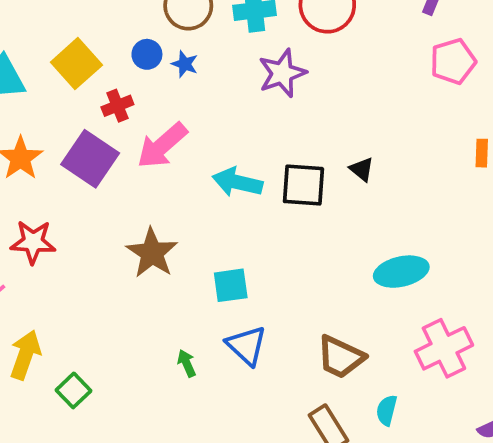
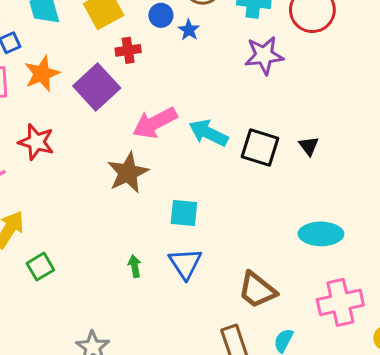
pink arrow: (162, 146) -> (155, 123), moved

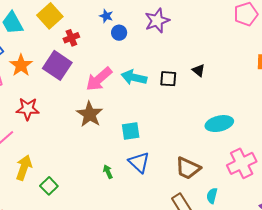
blue circle: (161, 15) -> (119, 33), moved
black square: (260, 147) -> (168, 79), size x0.7

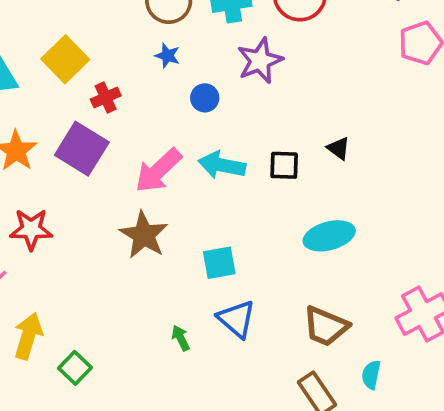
blue circle: (119, 33) -> (205, 98), moved
cyan ellipse: (219, 124) -> (329, 236), moved

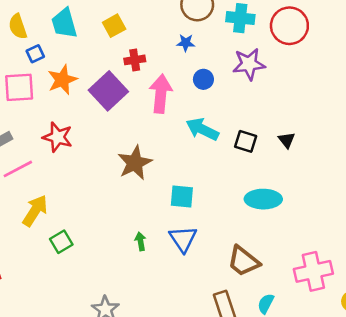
blue star: (167, 56) -> (186, 43), turned -30
yellow square: (65, 59) -> (114, 26), size x0.7
pink arrow: (158, 171) -> (161, 94), moved, turned 123

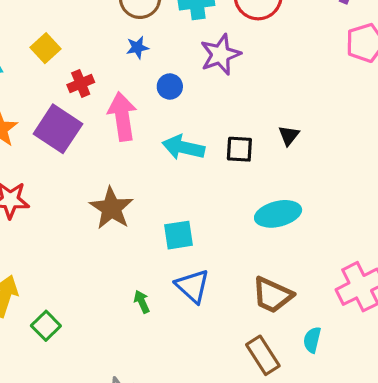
black triangle: (287, 140) -> (289, 135), turned 30

